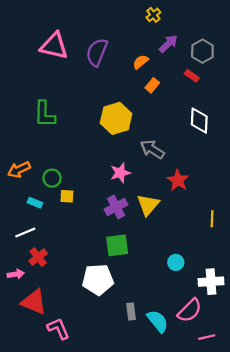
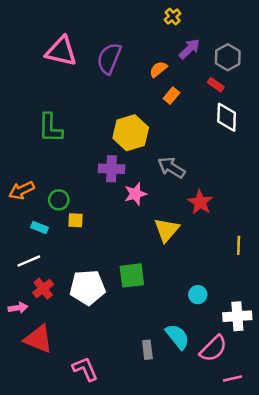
white diamond: (199, 121) -> (227, 117), moved
purple cross: (116, 207) -> (111, 169), moved, turned 30
white pentagon: (98, 279) -> (88, 287), moved
cyan semicircle: (158, 321) -> (177, 337), moved
pink L-shape: (58, 329) -> (85, 369), moved

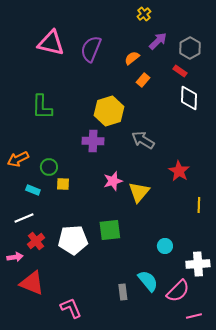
pink star: (135, 194) -> (113, 181), moved
red star: (200, 202) -> (179, 171), moved

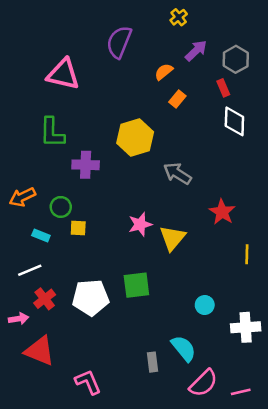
pink triangle: (51, 43) -> (63, 74), moved
purple semicircle: (91, 49) -> (119, 42), moved
red rectangle: (180, 71) -> (223, 88), turned 32
purple cross: (93, 141) -> (86, 165), moved
pink semicircle: (178, 291) -> (203, 383), moved

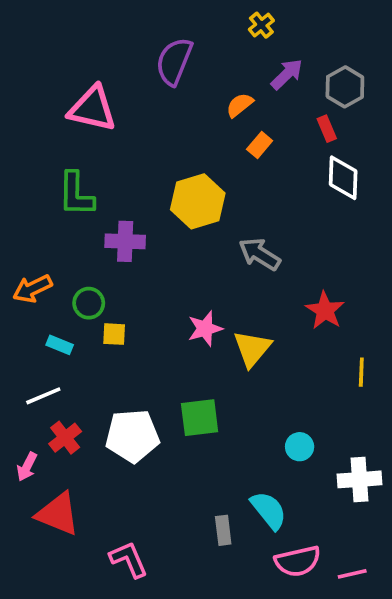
pink arrow: (19, 319) -> (27, 467), turned 126
pink semicircle: (203, 383) -> (298, 561), turned 32

